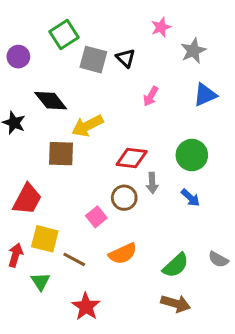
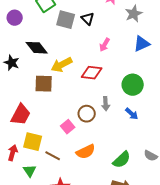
red diamond: (132, 158) -> (92, 73), moved

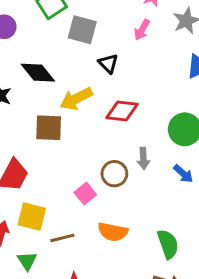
black triangle: (88, 19) -> (108, 63), moved
pink arrow: (105, 45) -> (142, 30), moved
orange semicircle: (86, 152) -> (113, 232), turned 36
brown line: (53, 156) -> (62, 238), turned -42
green semicircle: (122, 160) -> (168, 244), turned -66

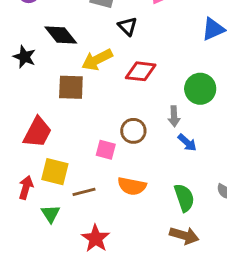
gray arrow: (143, 158) -> (174, 116), moved
blue arrow: (183, 174) -> (187, 142), moved
pink square: (85, 194) -> (106, 150), turned -36

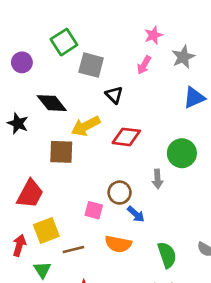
blue arrow: (187, 142) -> (136, 214), moved
yellow square: (55, 172) -> (46, 230), turned -35

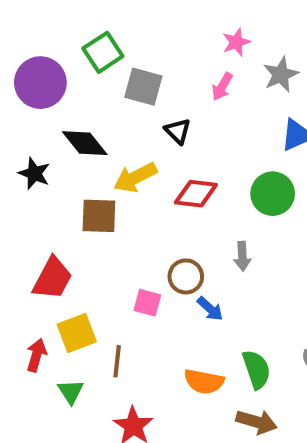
purple circle: (22, 62) -> (40, 83), size x1.6
green circle: (182, 153) -> (273, 194), moved
orange semicircle: (118, 244) -> (204, 381), moved
brown line: (73, 249) -> (117, 361), turned -70

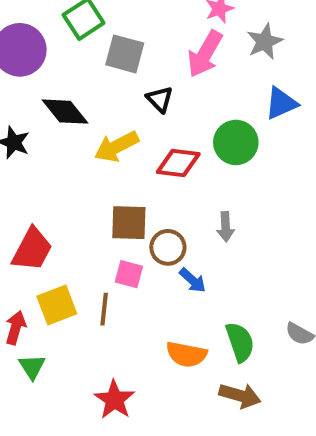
pink arrow: (222, 87) -> (205, 54), size x1.6
green circle: (273, 194) -> (236, 142), moved
brown square: (99, 216) -> (129, 223), moved
brown line: (117, 361) -> (104, 309), moved
green triangle: (71, 392) -> (32, 367), moved

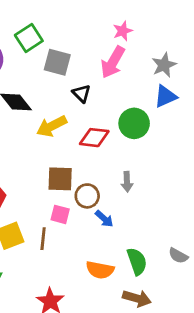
gray star: (265, 42) -> (164, 65), moved

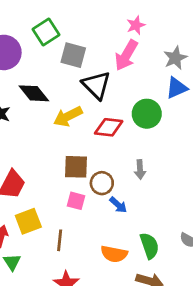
black triangle: (81, 93) -> (96, 85), size x1.6
brown line: (43, 239) -> (60, 240), moved

